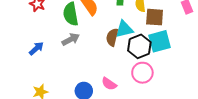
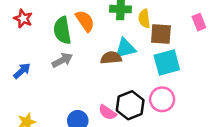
brown semicircle: (112, 37) -> (111, 58), turned 72
black hexagon: (139, 46) -> (130, 105), moved
pink circle: (142, 73) -> (162, 99), moved

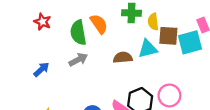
cyan triangle: (125, 48) -> (148, 49), moved
cyan square: (167, 63) -> (190, 42), moved

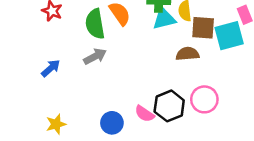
cyan triangle: (148, 49) -> (164, 19), moved
brown semicircle: (123, 57) -> (187, 54), moved

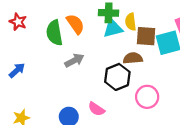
gray arrow: (95, 56) -> (74, 60), moved
black hexagon: (169, 106) -> (117, 77), moved

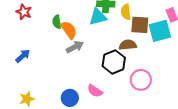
orange semicircle: (75, 24) -> (69, 30), moved
cyan triangle: (113, 28) -> (98, 17), moved
green semicircle: (54, 33) -> (57, 22), size x0.6

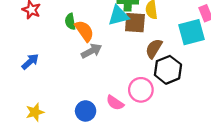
brown square: (140, 25) -> (135, 23), moved
brown semicircle: (128, 45) -> (154, 49), turned -54
black hexagon: (114, 62) -> (168, 70), moved
pink circle: (141, 80) -> (141, 90), moved

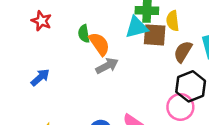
brown semicircle: (154, 49) -> (183, 52), moved
pink circle: (141, 90) -> (180, 107), moved

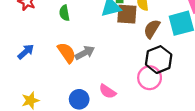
orange semicircle: (99, 44) -> (67, 53), moved
gray arrow: (107, 66) -> (85, 53), moved

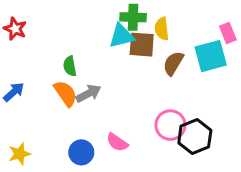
green semicircle: (64, 13) -> (70, 66), moved
black hexagon: (159, 60) -> (195, 137), moved

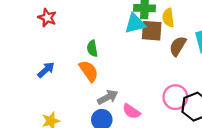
gray arrow: (88, 93) -> (108, 97), moved

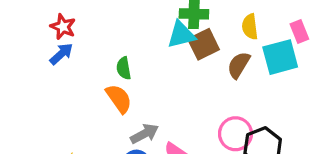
yellow semicircle: (168, 18) -> (250, 27), moved
brown square: (152, 31) -> (204, 44), turned -30
blue arrow: (46, 70) -> (61, 54), moved

